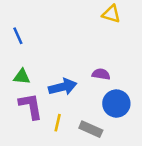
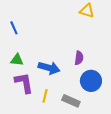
purple semicircle: (101, 74) -> (79, 58), turned 88
blue arrow: (63, 87) -> (49, 68), turned 30

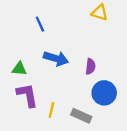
blue line: (14, 28) -> (40, 24), moved
blue arrow: (49, 68) -> (56, 58), moved

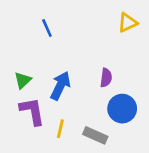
yellow triangle: (100, 13) -> (128, 23), moved, turned -42
blue arrow: (56, 58) -> (60, 86), moved, turned -80
green triangle: (19, 69) -> (23, 80), turned -49

